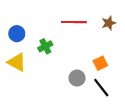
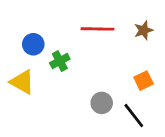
blue circle: (17, 34) -> (33, 44), moved
orange square: (100, 63) -> (144, 81), moved

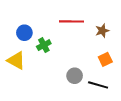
brown star: (144, 30) -> (102, 31), moved
black line: (134, 115) -> (98, 85), turned -36

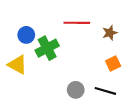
green cross: (44, 45) -> (47, 48), size x1.5
gray circle: (75, 76) -> (76, 90), moved

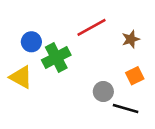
red line: (77, 23) -> (92, 27), turned -30
gray circle: (76, 90) -> (103, 91), moved

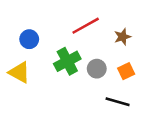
green cross: (56, 57) -> (67, 61), moved
gray circle: (103, 91) -> (97, 69), moved

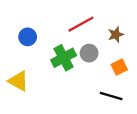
gray circle: (97, 69) -> (89, 53), moved
yellow triangle: (19, 72) -> (18, 81), moved

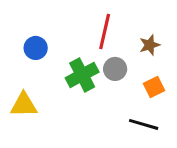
red line: (81, 24) -> (105, 31), turned -48
yellow triangle: (18, 81) -> (24, 105), turned -30

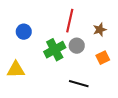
black line: (144, 124) -> (79, 84), moved

